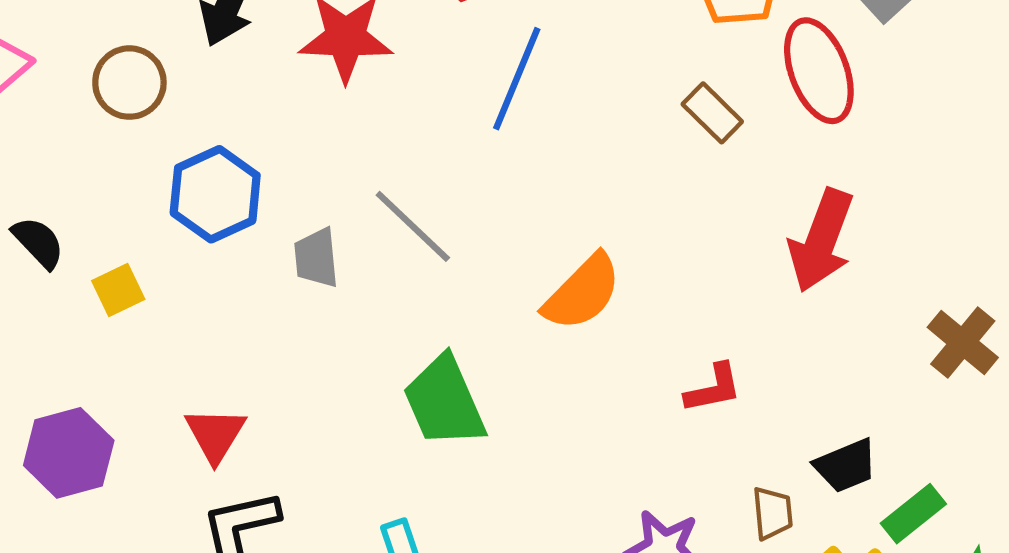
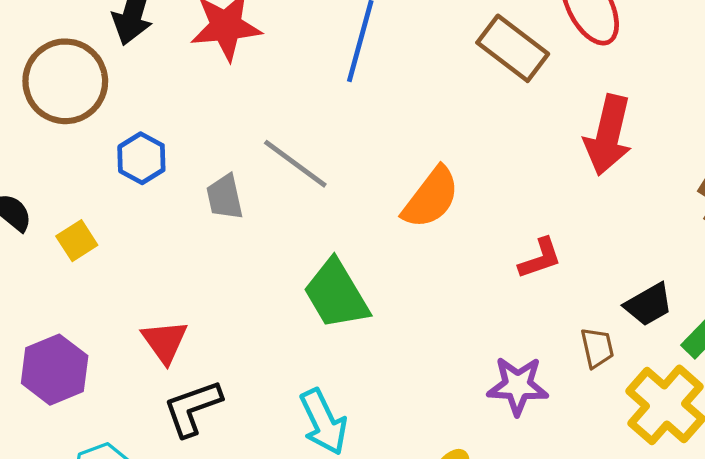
brown circle: (129, 83) -> (65, 81), size x1.5
brown rectangle: (712, 113) -> (513, 48), size x1.5
blue hexagon: (215, 194) -> (141, 158), size x0.7

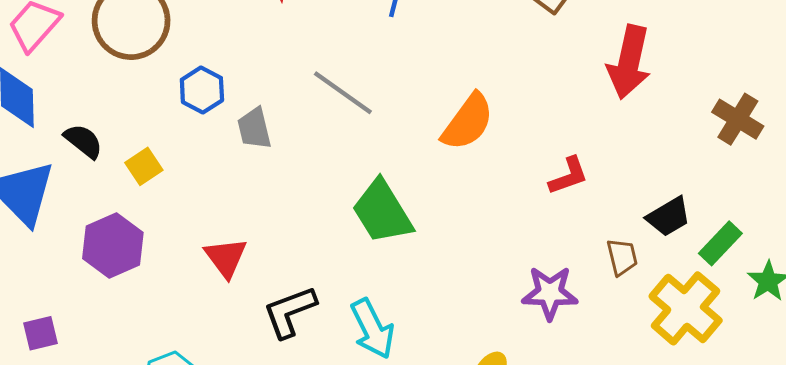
gray trapezoid: (225, 197) -> (254, 128), moved
purple hexagon: (55, 370) -> (113, 246), moved
black L-shape: (193, 408) -> (290, 312), moved

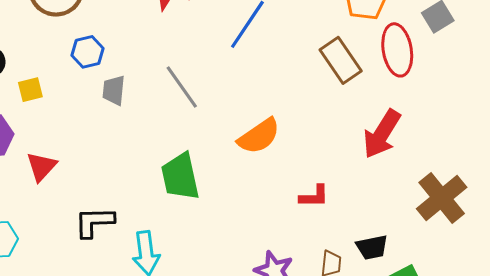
brown cross: (738, 119) -> (442, 198), size x1.4
red triangle: (226, 257) -> (41, 167), moved

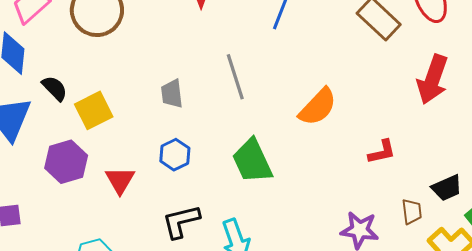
blue hexagon: (87, 52) -> (175, 155), moved
gray line: (182, 87) -> (235, 77), turned 30
yellow square: (30, 90) -> (94, 110), size x1.5

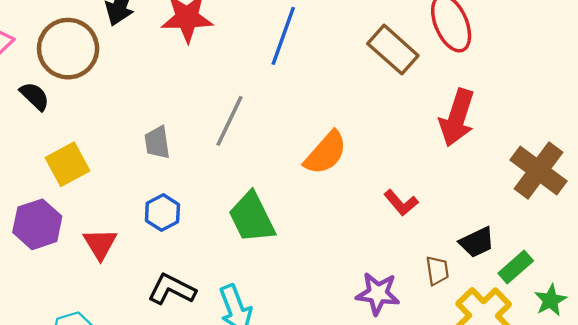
gray line: (235, 77) -> (230, 121), turned 45
black semicircle: (55, 88) -> (35, 96), moved
red L-shape: (382, 152) -> (401, 203), turned 64
black L-shape: (181, 221) -> (172, 289), turned 42

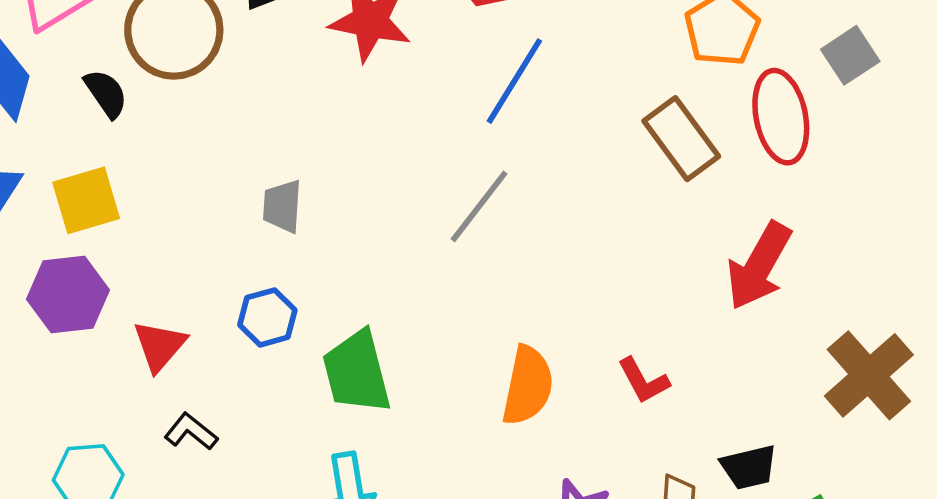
gray line: (230, 121) -> (479, 206), moved
orange semicircle: (326, 153) -> (528, 386), moved, turned -42
yellow square: (67, 164) -> (86, 200), moved
green trapezoid: (252, 217) -> (357, 372), moved
black L-shape: (172, 289) -> (191, 432), moved, size x0.7

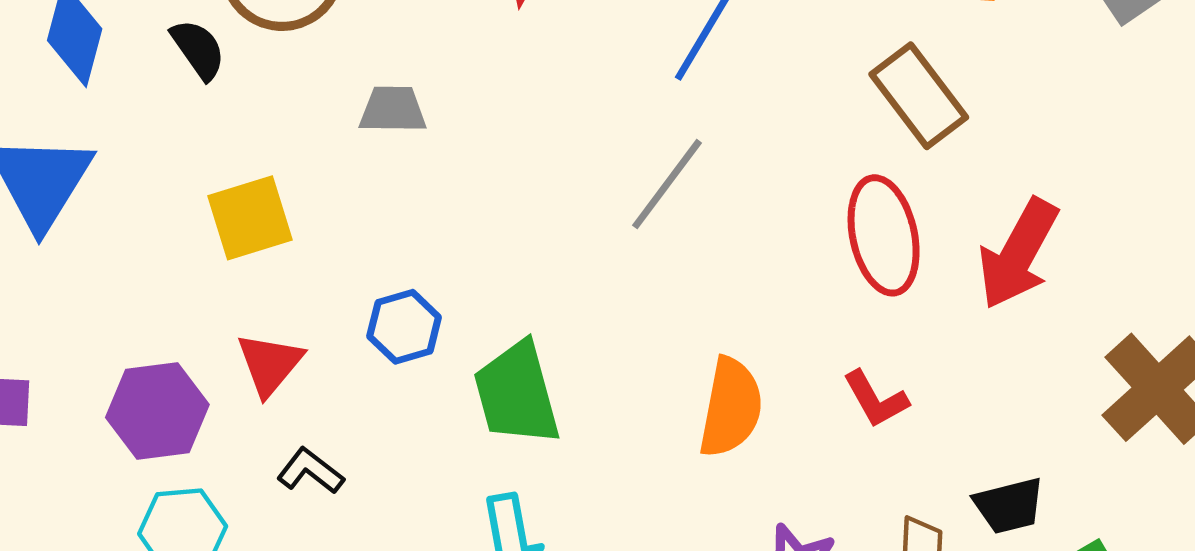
red ellipse: (781, 117) -> (884, 235), moved
yellow square: (86, 200) -> (250, 218), moved
gray trapezoid: (282, 206) -> (393, 110), moved, turned 88
purple hexagon: (68, 295) -> (157, 411), moved

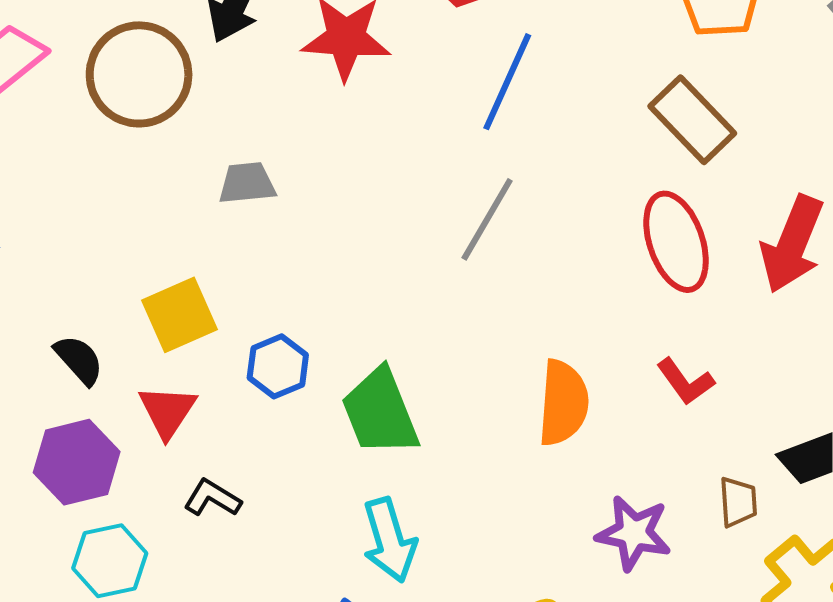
black semicircle: (198, 49) -> (79, 360), moved
yellow square: (250, 218) -> (180, 315), moved

